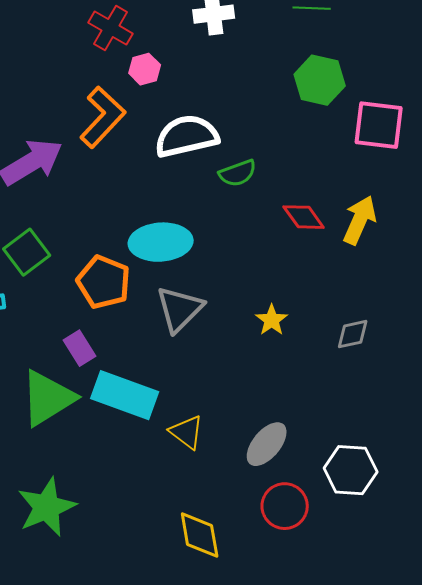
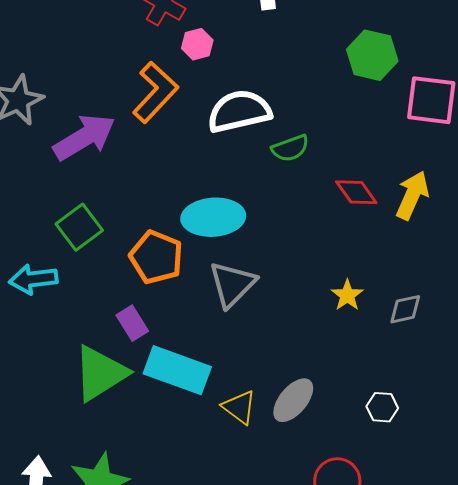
yellow star: (272, 320) -> (347, 295), moved
gray ellipse: (267, 444) -> (293, 400), moved
white hexagon: (351, 470) -> (382, 407), moved, size x0.6

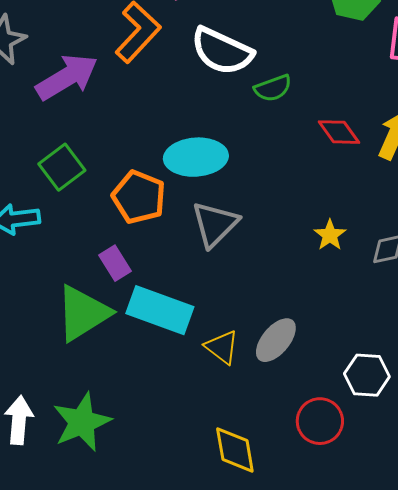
white semicircle: (239, 111) -> (222, 51), turned -142
white hexagon: (382, 407) -> (367, 375), moved, size x1.4

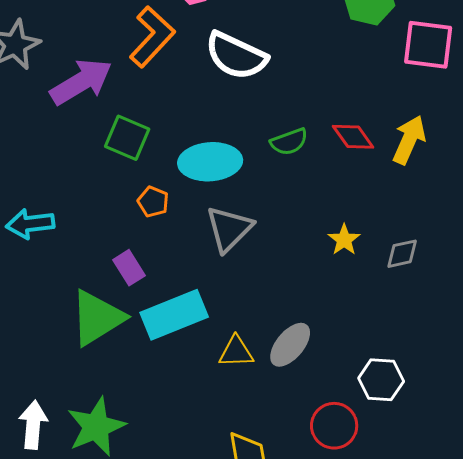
green semicircle: (273, 88) -> (289, 142), moved
green square: (62, 167) -> (127, 138), moved, turned -30
orange pentagon: (139, 197) -> (153, 202), size x0.6
cyan rectangle: (160, 310) -> (174, 315), turned -42
yellow triangle: (222, 347) -> (236, 352), turned -39

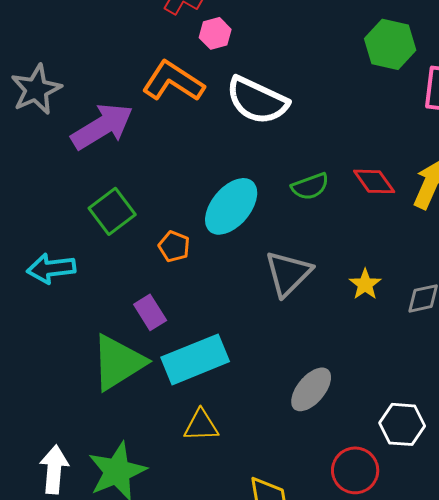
orange L-shape: (152, 37) -> (173, 81), turned -100
green square: (127, 138) -> (112, 211), moved, turned 30
cyan ellipse: (210, 162) -> (231, 206), turned -46
gray triangle: (229, 229) -> (288, 273), moved
yellow triangle: (236, 352) -> (201, 425), moved

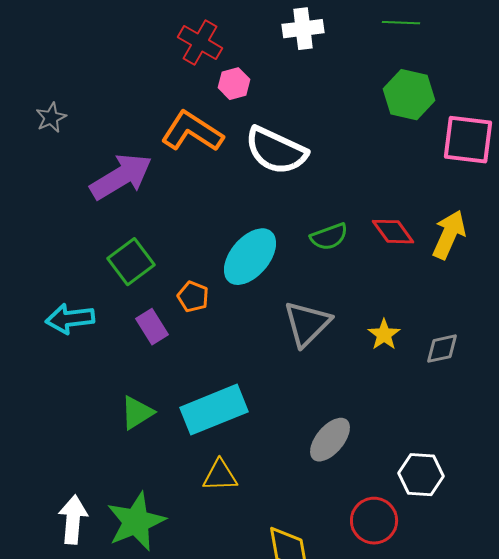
gray star: (36, 89) -> (51, 118), moved, size x0.6
purple rectangle: (150, 312) -> (152, 327), moved
green triangle: (118, 362) -> (137, 413), size x0.6

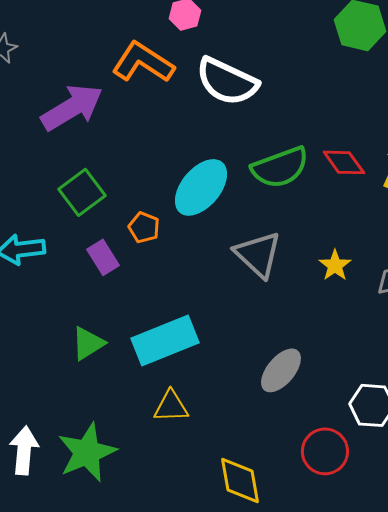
green semicircle: (329, 237) -> (280, 167), size x1.5
gray triangle: (307, 324) -> (258, 254), turned -32

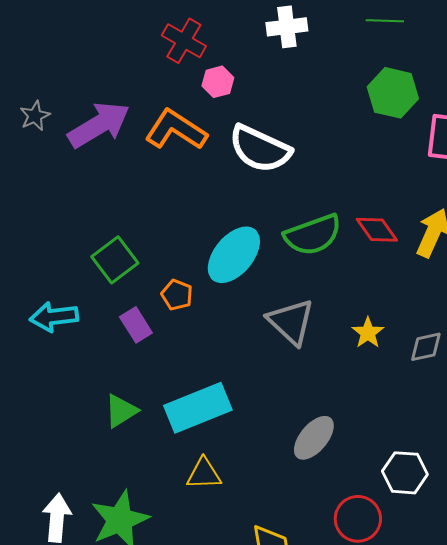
purple arrow: (72, 107) -> (99, 125), moved

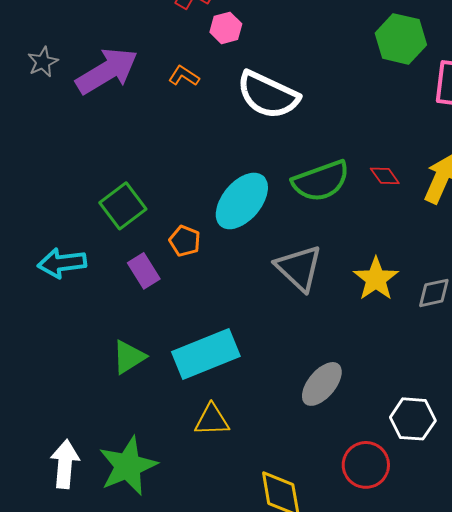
orange L-shape: (176, 130) -> (184, 76), size x0.5
red diamond: (377, 230) -> (385, 176), size x0.7
yellow star: (368, 333) -> (376, 279), size x1.4

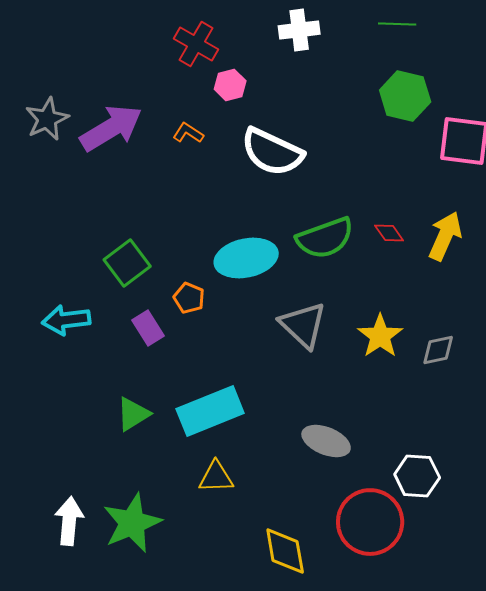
gray star: (43, 62) -> (47, 119), size x1.4
cyan ellipse: (242, 201) -> (246, 258), turned 38
gray ellipse: (322, 384) -> (326, 441), turned 72
red circle: (366, 465) -> (370, 522), size x1.4

